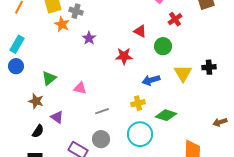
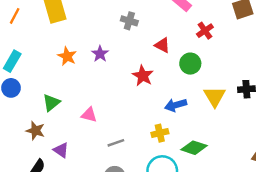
gray cross: (76, 11) -> (129, 21), moved
orange star: (62, 24) -> (67, 56), moved
red star: (124, 56) -> (143, 76), turned 30

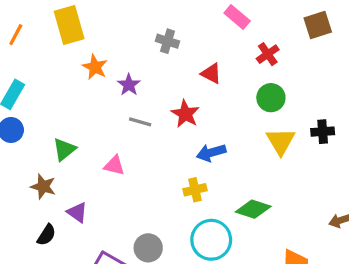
orange star: (67, 56) -> (95, 67), moved
green circle: (190, 64) -> (271, 98), moved
blue arrow: (176, 105) -> (211, 153), moved
yellow cross: (160, 133) -> (195, 190), moved
gray line: (116, 143) -> (140, 122), moved, turned 35

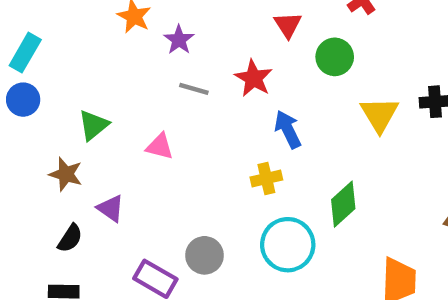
red triangle: (211, 73) -> (288, 25), turned 30
green circle: (271, 98) -> (335, 57), moved
blue arrow: (211, 153) -> (288, 129), turned 80
green diamond: (253, 209) -> (343, 204), turned -60

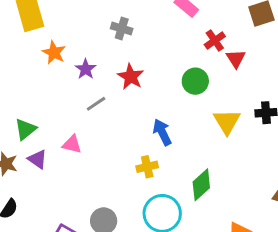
red triangle: (288, 25) -> (236, 59), moved
red star: (254, 78) -> (131, 77), moved
gray line: (194, 89) -> (96, 104), turned -50
purple triangle: (111, 208) -> (37, 159), moved

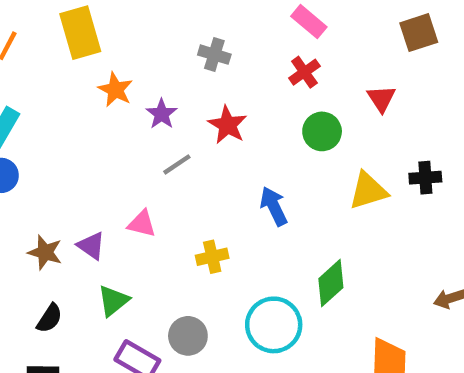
red cross: (215, 41) -> (304, 72), moved
yellow triangle: (227, 122) -> (368, 191), turned 44
green triangle: (25, 129) -> (113, 301), moved
yellow cross: (147, 167) -> (212, 257), moved

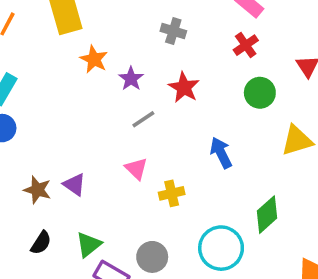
pink triangle: (142, 224) -> (136, 169), moved, turned 30
green triangle: (113, 301) -> (89, 245), moved

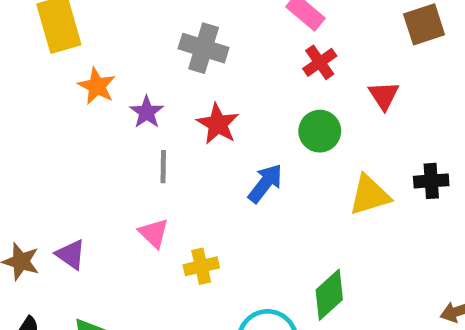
gray cross: (173, 31) -> (204, 48), size x1.4
red cross: (246, 45) -> (320, 62), moved
gray line: (143, 119) -> (163, 167), turned -55
blue arrow: (221, 153) -> (265, 183), moved, turned 64

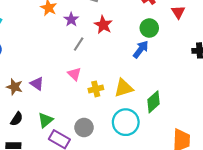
gray line: (163, 167) -> (79, 44), turned 32
blue arrow: (265, 183) -> (141, 49), moved
yellow triangle: (370, 195) -> (124, 88), moved

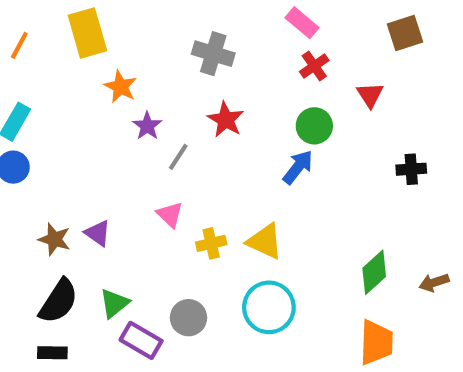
purple star: (71, 19) -> (147, 126), moved
yellow triangle: (124, 88) -> (265, 241), turned 42
green diamond: (154, 102) -> (374, 272), moved
black semicircle: (17, 119) -> (59, 301), size x1.6

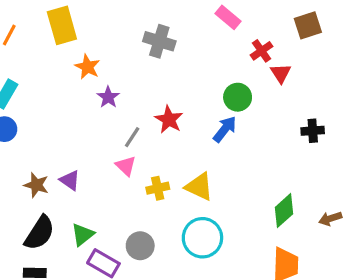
red cross: (314, 66) -> (262, 51), moved
red star: (226, 120) -> (169, 120), moved
gray line: (178, 157) -> (132, 137), moved

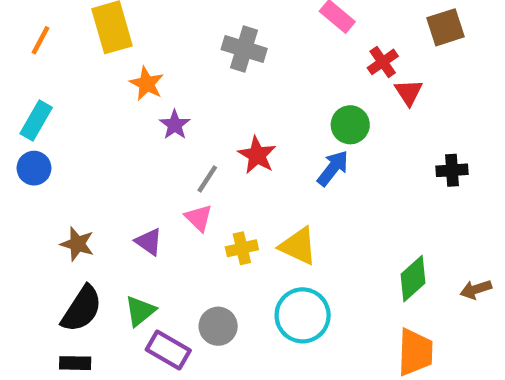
purple triangle: (70, 180) -> (149, 242), moved

